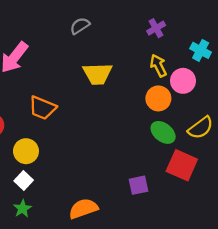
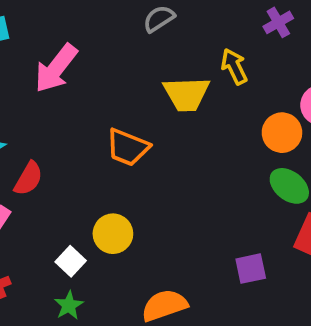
yellow arrow: (158, 66) -> (234, 66), moved
orange trapezoid: (42, 108) -> (128, 147), moved
yellow circle: (26, 151) -> (113, 234), moved

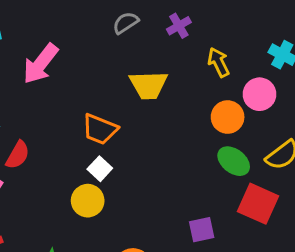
purple cross: (278, 22) -> (179, 26), moved
yellow arrow: (234, 66) -> (218, 62), moved
white square: (71, 261) -> (100, 169), moved

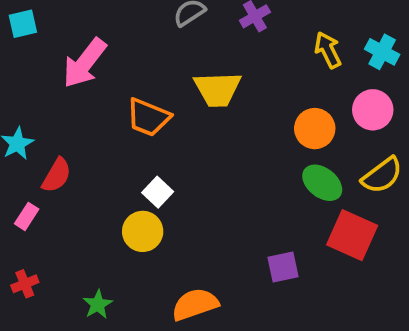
yellow arrow: (218, 62) -> (328, 50), moved
pink circle: (259, 94) -> (373, 110), moved
orange trapezoid: (100, 129) -> (148, 117), moved

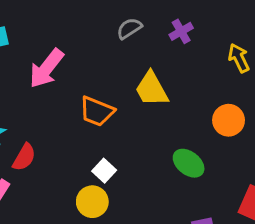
yellow trapezoid: (217, 89) -> (152, 89), turned 63
green ellipse: (322, 183) -> (189, 163), moved

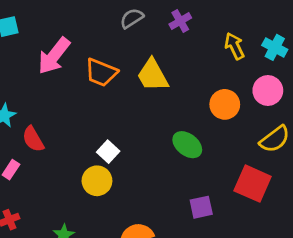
orange trapezoid: (97, 111) -> (101, 72), moved
red semicircle: (24, 157) -> (33, 139), turned 120

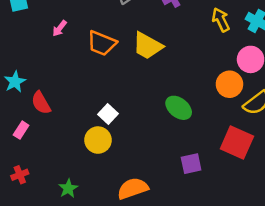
pink arrow: (54, 56) -> (60, 28), size x0.5
yellow trapezoid: (153, 75) -> (148, 46), turned -32
orange circle: (225, 104) -> (229, 84), moved

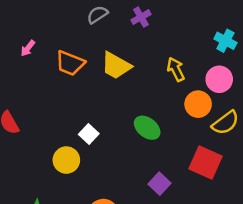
yellow arrow: (221, 20) -> (176, 69), moved
white square: (108, 114) -> (89, 134), moved
purple square: (191, 164) -> (160, 184), turned -35

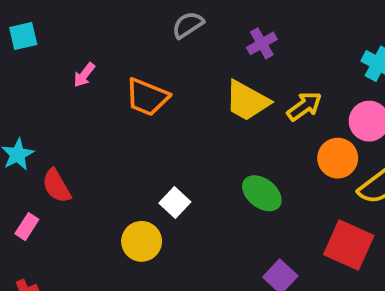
purple cross: (141, 17) -> (262, 43), moved
yellow trapezoid: (116, 66) -> (247, 101), moved
yellow arrow: (176, 69) -> (304, 106), turned 80

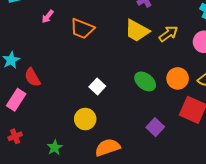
orange circle: (338, 158) -> (178, 78), moved
pink rectangle: (27, 227) -> (16, 100), size x1.5
yellow circle: (142, 241) -> (85, 119), moved

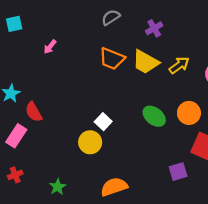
orange trapezoid: (82, 29) -> (112, 59), moved
yellow circle: (85, 119) -> (90, 142), moved
purple square: (155, 127) -> (178, 172), moved, turned 30

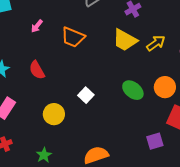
orange trapezoid: (112, 59) -> (73, 37), moved
red semicircle: (34, 112) -> (37, 70), moved
yellow circle: (90, 142) -> (54, 114), moved

